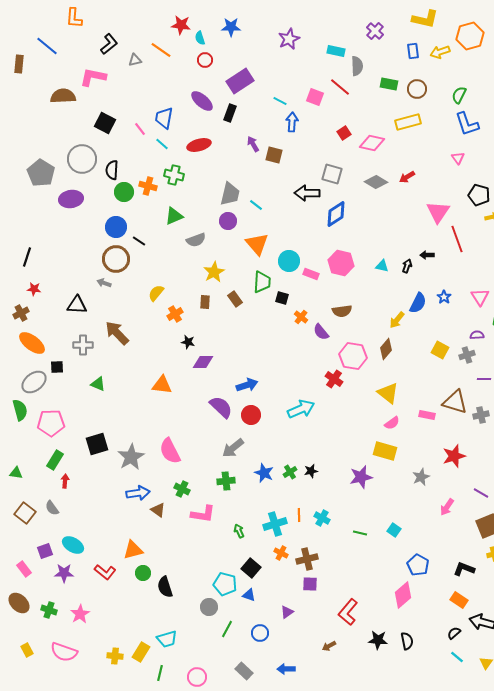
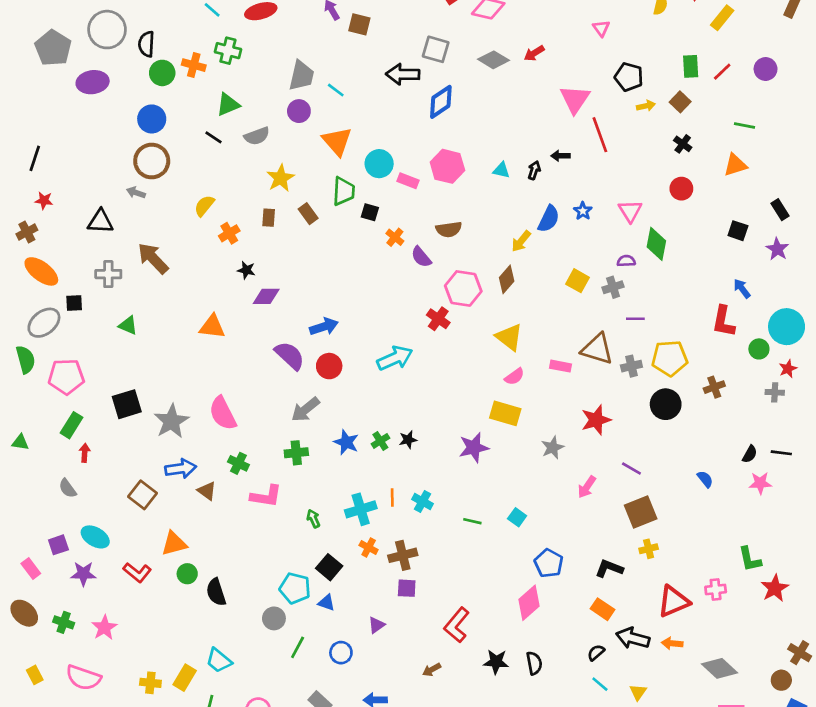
black line: (139, 241) -> (213, 137), moved
brown square: (25, 513) -> (143, 495), moved
cyan trapezoid: (167, 639) -> (219, 660), turned 55

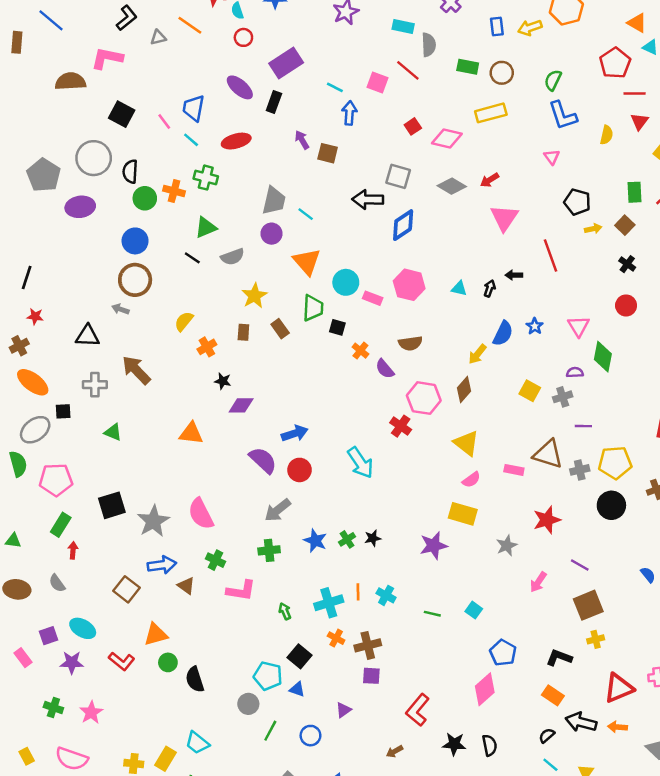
pink triangle: (575, 99) -> (504, 218), moved
cyan arrow: (395, 358) -> (360, 463), turned 80
brown ellipse: (24, 613) -> (17, 589), moved, turned -35

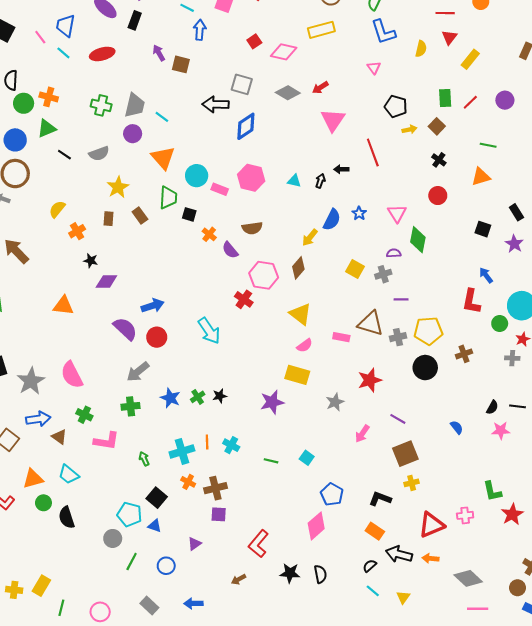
green cross: (206, 178) -> (101, 105), moved
green triangle: (206, 228) -> (47, 128), moved
cyan trapezoid: (197, 743) -> (69, 474), moved

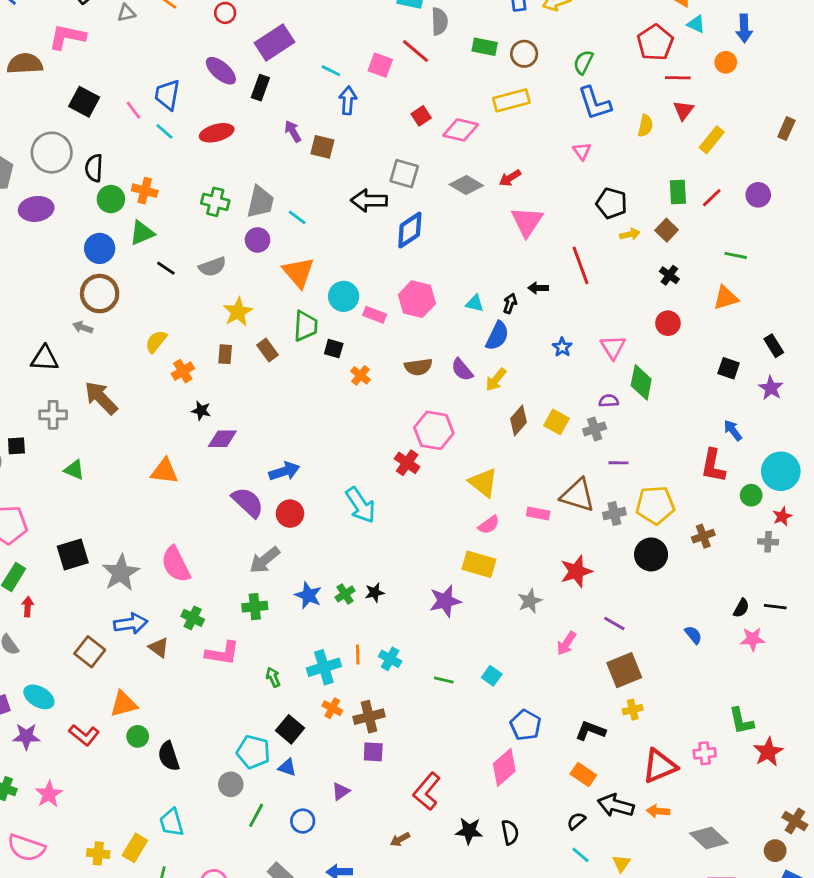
blue semicircle: (332, 220) -> (497, 336), moved
purple semicircle: (230, 250) -> (462, 370), moved
brown diamond: (298, 268) -> (518, 420), moved
cyan trapezoid: (69, 474) -> (172, 822), moved, turned 35

